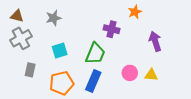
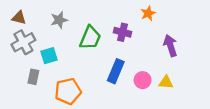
cyan square: (60, 51) -> (49, 56), moved
green trapezoid: (95, 54) -> (90, 38), moved
blue rectangle: (93, 81) -> (116, 71), moved

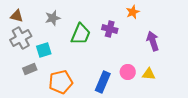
blue rectangle: (116, 71) -> (103, 82), moved
gray rectangle: (33, 77) -> (30, 69), turned 56

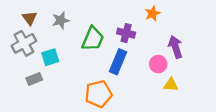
brown triangle: (17, 16) -> (30, 18), moved, turned 40
pink circle: (128, 72) -> (158, 64), moved
orange pentagon: (61, 82) -> (99, 94), moved
blue rectangle: (103, 82) -> (118, 62), moved

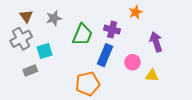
pink circle: (158, 64) -> (133, 62), moved

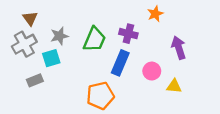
gray star: (54, 18) -> (59, 36), moved

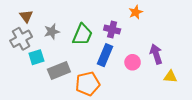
purple arrow: (179, 48) -> (156, 54), moved
cyan square: (51, 58) -> (36, 57), moved
gray rectangle: (35, 80) -> (59, 70), moved, size x1.5
yellow triangle: (174, 86) -> (170, 77), moved

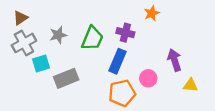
brown triangle: (26, 16) -> (20, 18), moved, turned 32
pink circle: (133, 62) -> (148, 78), moved
orange pentagon: (88, 84) -> (122, 93), moved

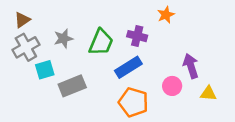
blue rectangle: (117, 61) -> (128, 67), turned 35
pink circle: (148, 78) -> (172, 86), moved
orange pentagon: (122, 93) -> (133, 102), turned 30

